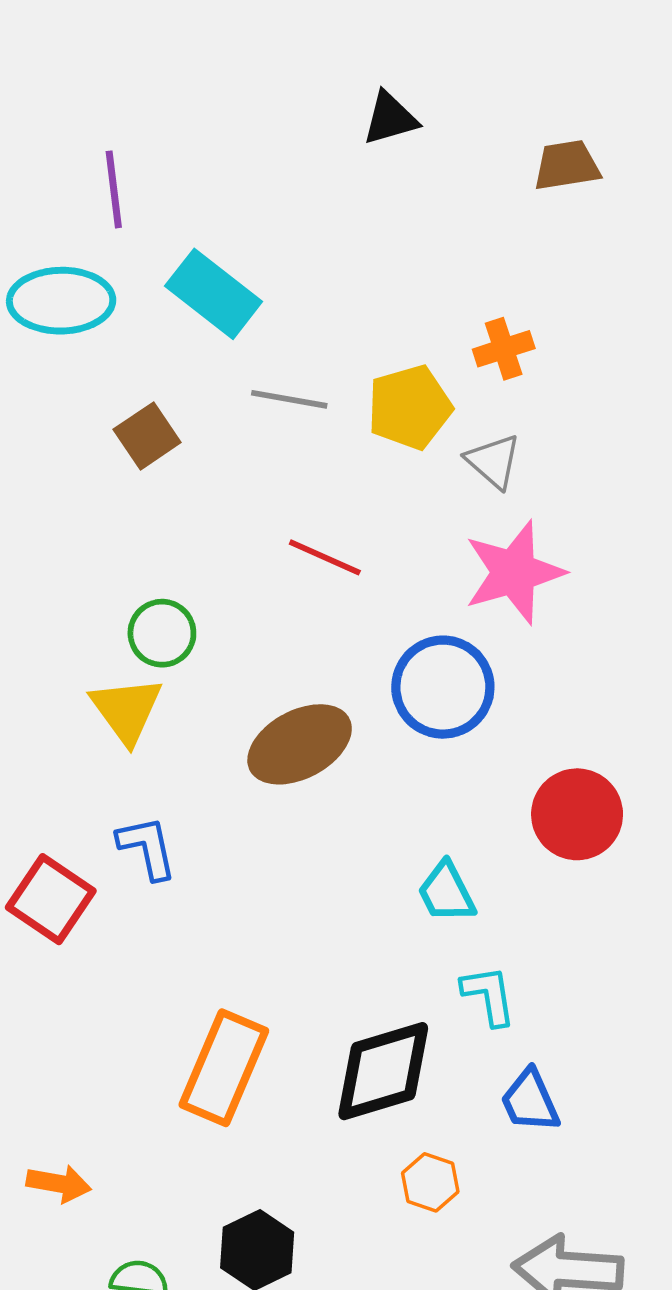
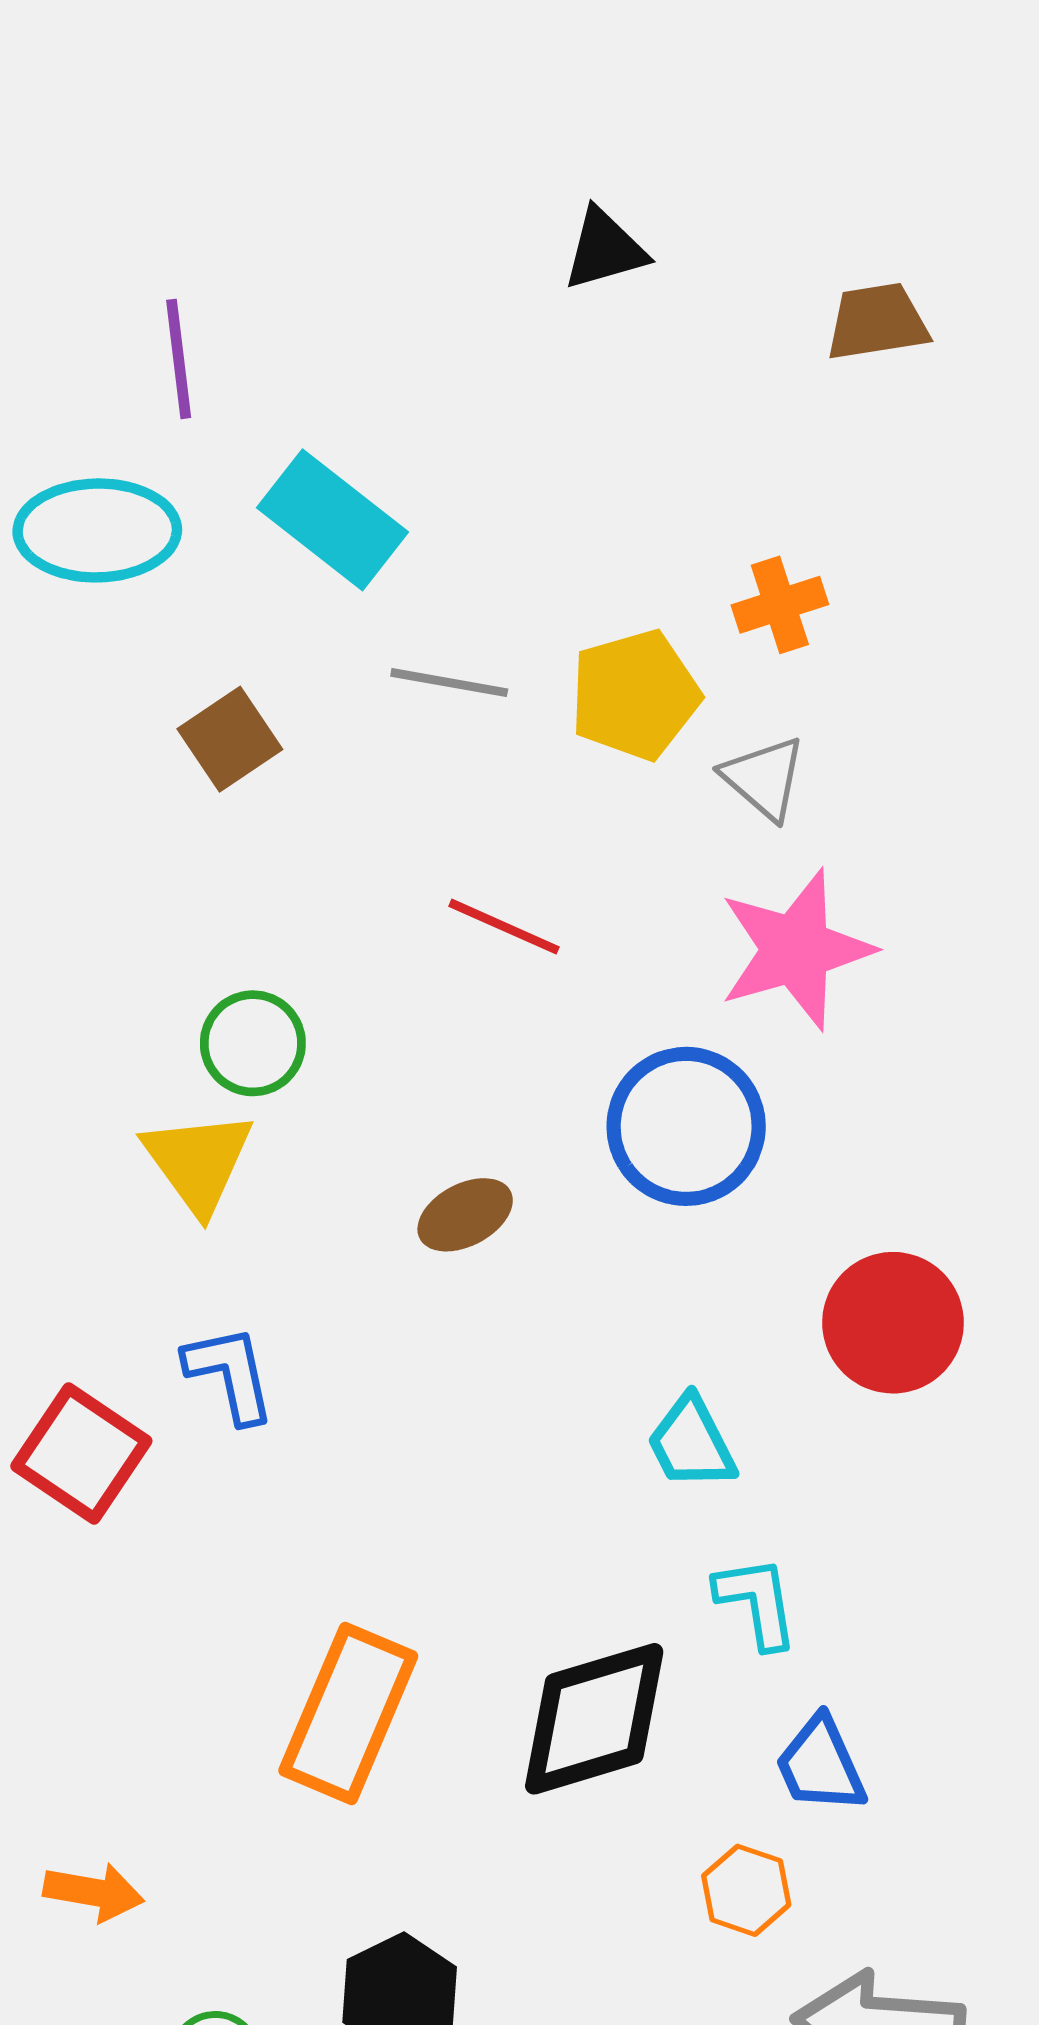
brown ellipse: (300, 744) -> (465, 1215), size x0.6
orange hexagon: (430, 1182) -> (746, 1890), moved

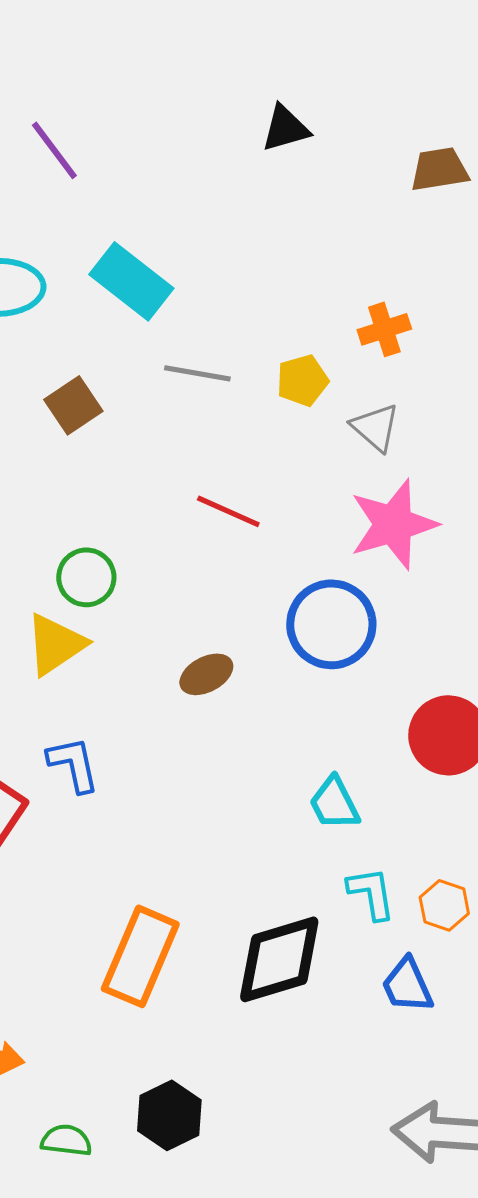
purple line: (179, 359) -> (54, 150), moved, turned -30
yellow pentagon: (635, 695) -> (302, 380), size x0.7
yellow triangle: (198, 1162) -> (55, 644), turned 32
orange hexagon: (746, 1890) -> (444, 905), moved

